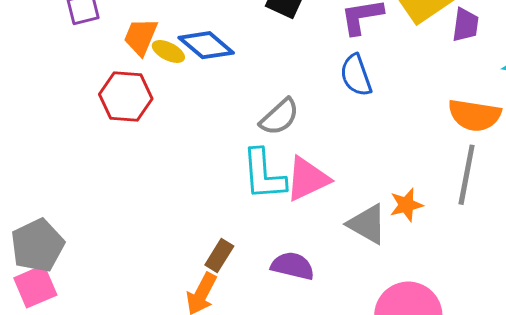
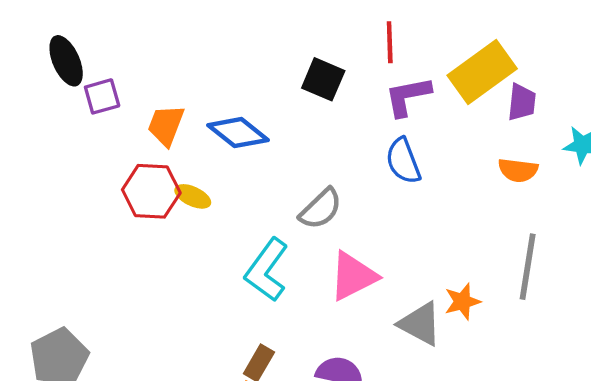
yellow ellipse: (168, 51) -> (193, 196), moved
orange semicircle: (475, 115) -> (518, 170), moved, size x0.7
cyan L-shape: (264, 175) -> (267, 270), moved, turned 42

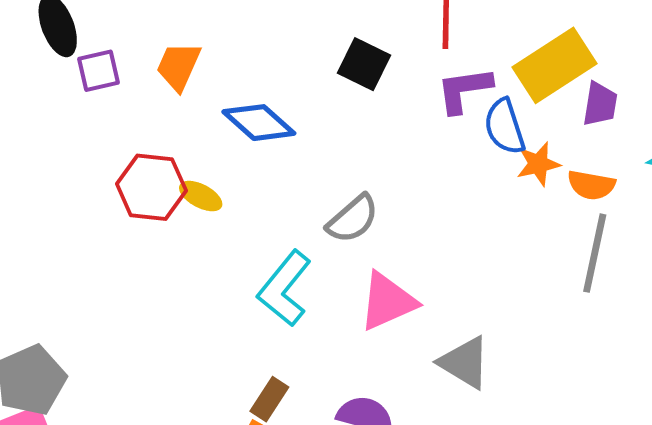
orange trapezoid: (166, 125) -> (178, 66), moved
blue semicircle: (403, 161) -> (505, 127), moved
gray line: (528, 267) -> (595, 253), moved
orange star: (462, 302) -> (538, 164), moved

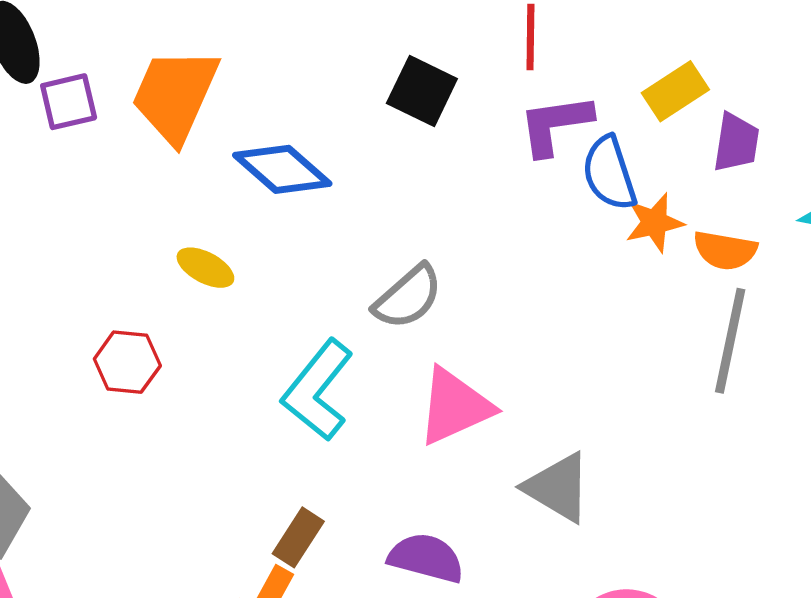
yellow rectangle: (555, 65) -> (675, 91), size x0.6
orange trapezoid: (178, 66) -> (175, 95), size x1.5
red hexagon: (151, 187) -> (127, 362), moved, size x0.7

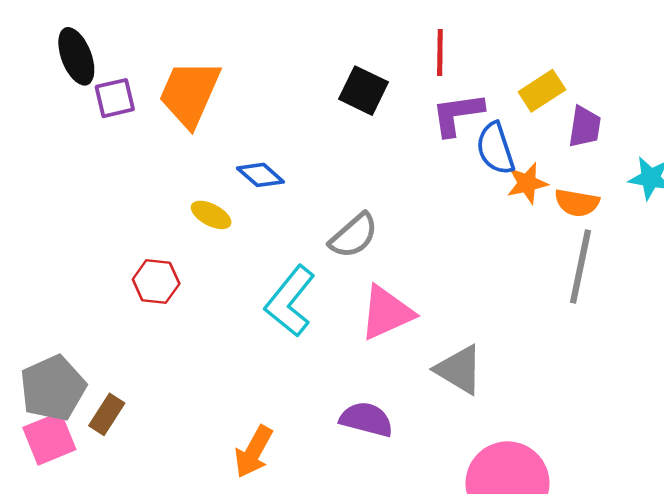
blue diamond: (282, 169) -> (260, 175), moved, size x0.7
brown rectangle: (298, 537) -> (107, 414), moved

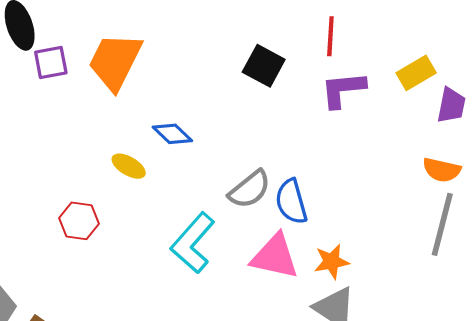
blue semicircle: (495, 148) -> (291, 202), moved
orange star: (527, 183) -> (332, 262), moved
pink triangle: (387, 313) -> (275, 256), turned 34

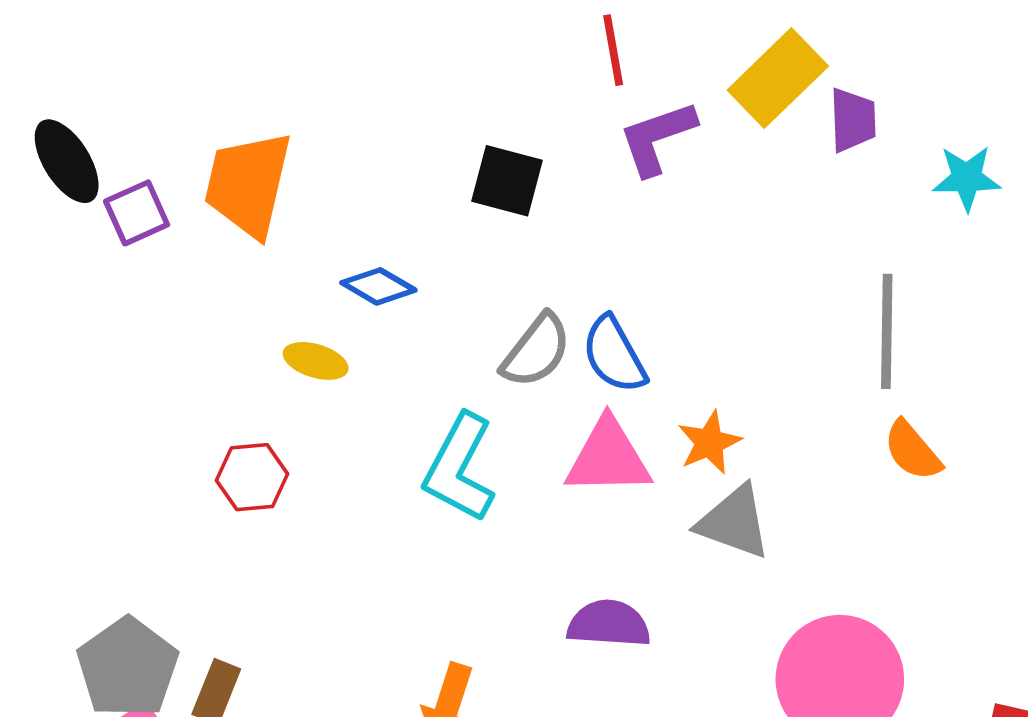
black square: (264, 66) -> (507, 181), moved
yellow rectangle: (416, 73) -> (778, 78), size x1.4
orange semicircle: (442, 170) -> (912, 451), moved, turned 51

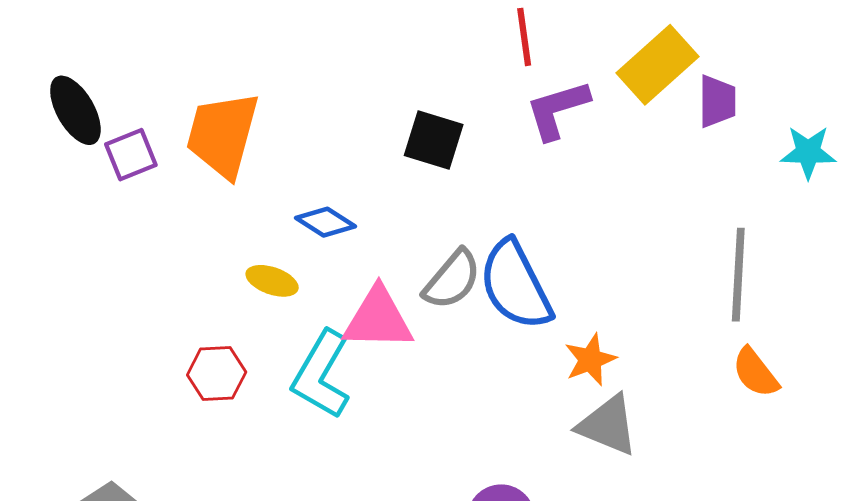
blue semicircle: (614, 355) -> (515, 285), size x1.4
pink triangle: (608, 457) -> (378, 319), moved
cyan L-shape: (459, 468) -> (321, 375), moved

